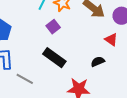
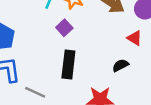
black rectangle: (54, 58) -> (68, 65), turned 65

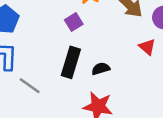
black semicircle: (120, 65) -> (101, 69), moved

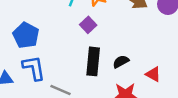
red triangle: (147, 47) -> (153, 74), moved

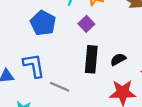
blue pentagon: (26, 35) -> (43, 23), moved

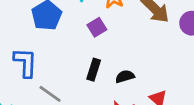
black rectangle: (91, 59) -> (94, 70), size x0.7

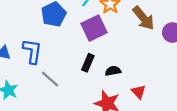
purple square: (97, 27) -> (94, 28), size x1.6

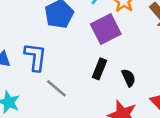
black semicircle: (113, 71) -> (129, 78), turned 77

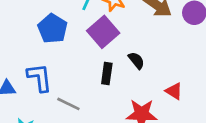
black semicircle: (129, 78) -> (136, 60), moved

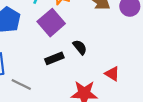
black rectangle: (107, 74) -> (54, 58), turned 60

